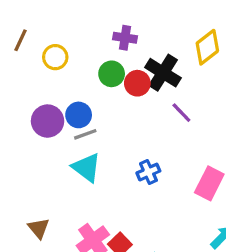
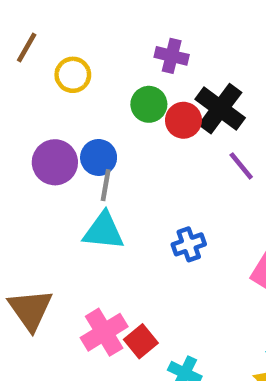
gray line: (85, 134) -> (106, 185), turned -65
cyan triangle: (86, 167) -> (104, 231), turned -36
brown triangle: (39, 228) -> (30, 310), size x1.5

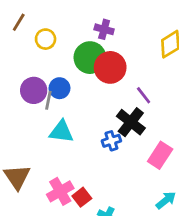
green circle: (149, 104) -> (90, 58), size x1.5
black cross: (220, 109) -> (131, 122), moved
red circle: (183, 120) -> (110, 67), size x1.5
gray line: (106, 185) -> (48, 100), moved

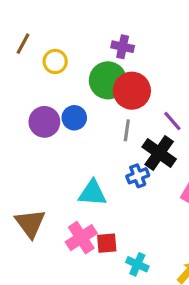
gray line: (48, 100) -> (127, 130), moved
cyan triangle: (61, 132) -> (92, 193), moved
red square: (82, 197) -> (107, 243), turned 36

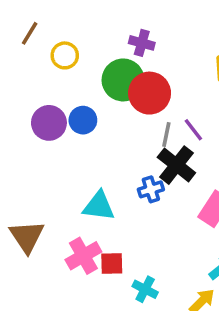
gray line: (127, 130) -> (166, 134), moved

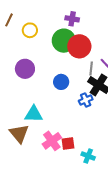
blue circle: (83, 120) -> (61, 82), moved
cyan triangle: (99, 206) -> (34, 114), moved

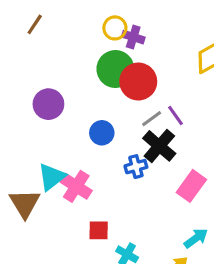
yellow circle: (30, 30) -> (115, 28), moved
gray line: (91, 68) -> (152, 119), turned 40
cyan triangle: (34, 114) -> (52, 177), turned -48
pink cross: (52, 141) -> (76, 186), moved, turned -30

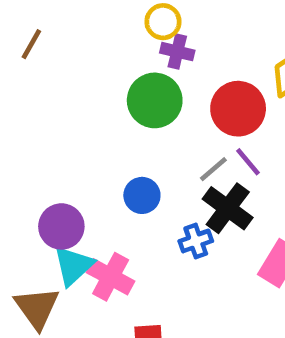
yellow circle: (115, 28) -> (163, 22), moved
red circle: (138, 82) -> (238, 109), moved
purple circle: (48, 104) -> (61, 226), moved

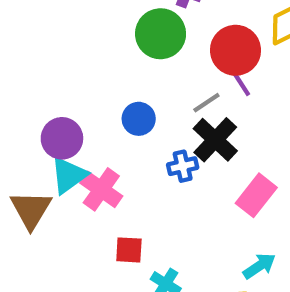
purple line: (248, 162) -> (241, 83), moved

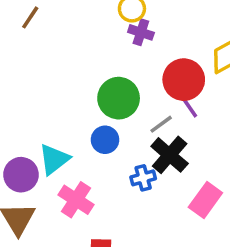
green circle: (161, 34) -> (119, 98), moved
purple circle: (62, 138) -> (21, 175), moved
cyan triangle: (69, 175) -> (54, 159), moved

